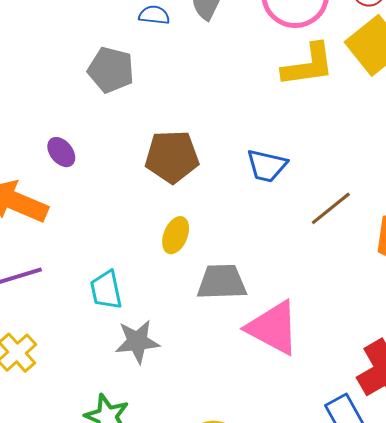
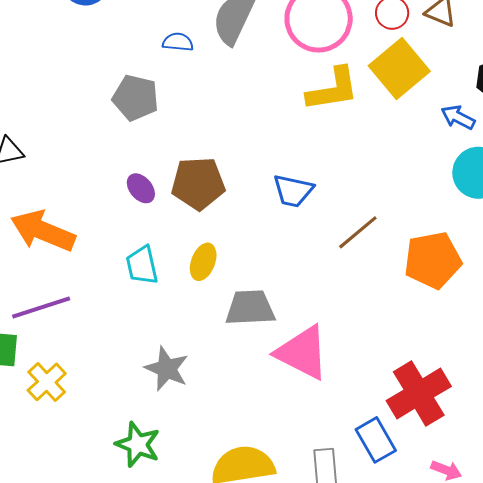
purple ellipse: (61, 152) -> (141, 188), moved
cyan trapezoid: (106, 290) -> (142, 265), moved
gray star: (137, 341) -> (167, 369), turned 30

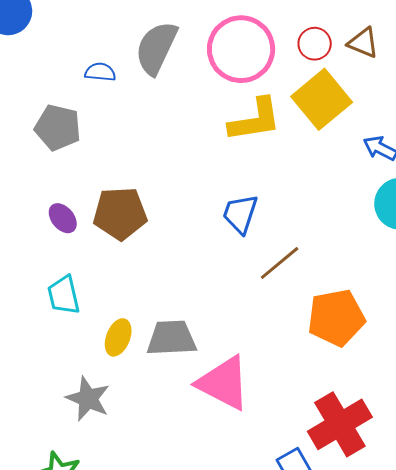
blue trapezoid: (293, 191) -> (240, 214), moved, turned 96
orange pentagon: (433, 260) -> (336, 318), moved
yellow ellipse: (203, 262) -> (118, 337), moved

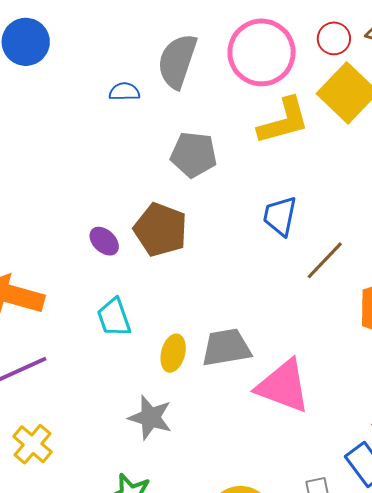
gray pentagon: (58, 128) -> (194, 155), moved
brown pentagon: (120, 213) -> (161, 230), turned 30

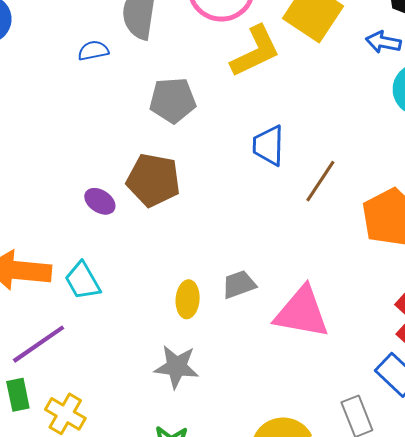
cyan trapezoid: (114, 317) -> (83, 281), moved
gray trapezoid: (226, 348) -> (239, 284), size x0.7

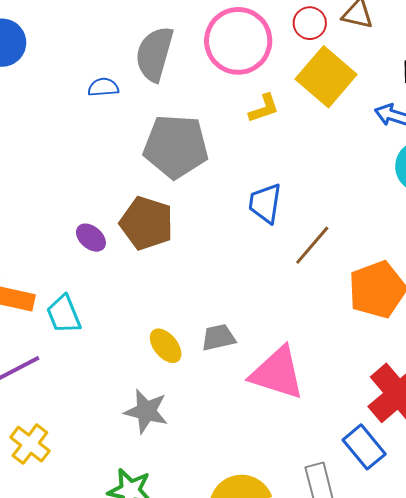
yellow L-shape: (255, 51) -> (264, 108), size x0.6
gray pentagon: (173, 100) -> (176, 146), size x1.4
yellow ellipse: (188, 299) -> (166, 346), turned -51

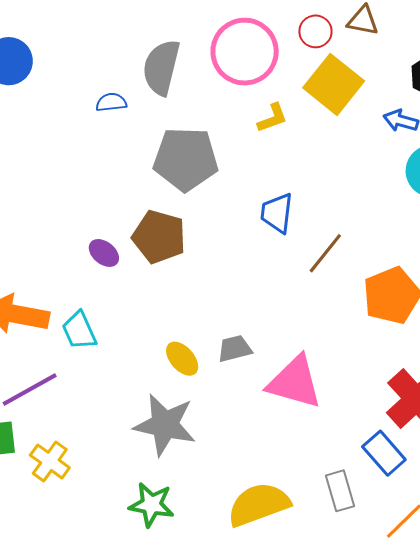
gray star: (146, 411) -> (165, 425), size x1.4

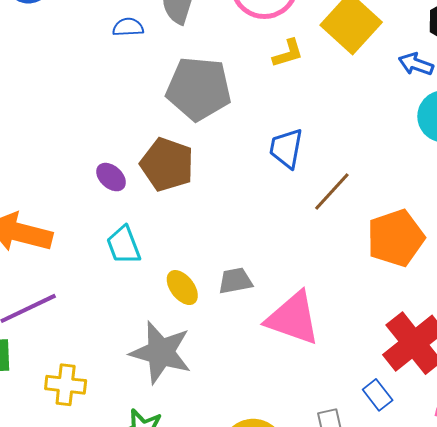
cyan trapezoid: (79, 331) -> (124, 245), moved
blue rectangle: (384, 453) -> (378, 395), size x0.7
yellow cross: (50, 461) -> (66, 385), moved, turned -33

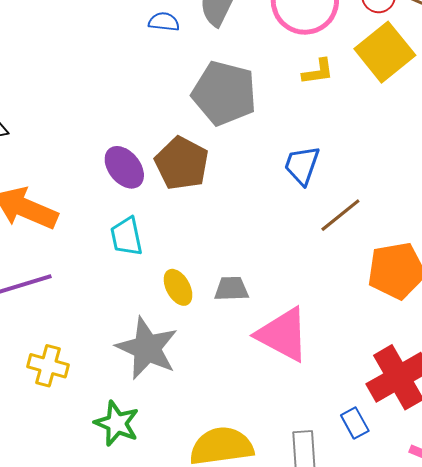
purple ellipse: (111, 177) -> (124, 167), size x1.4

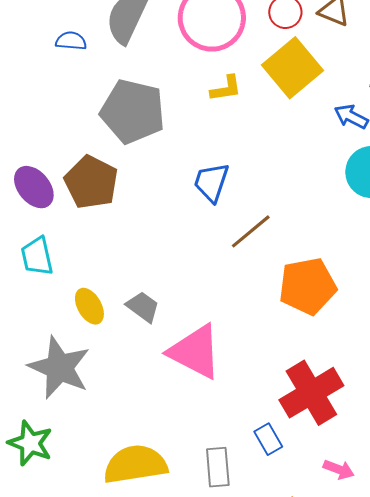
gray trapezoid: (231, 289) -> (143, 307), turned 39

